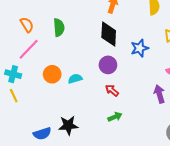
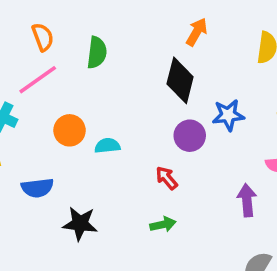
purple circle: (108, 65) -> (190, 136), moved
blue semicircle: (42, 134) -> (37, 188), moved

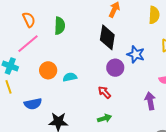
blue star: (228, 115) -> (136, 54), turned 30

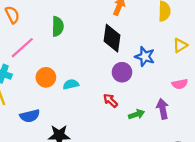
orange semicircle: (29, 20) -> (12, 15), moved
green arrow: (104, 118) -> (136, 114), moved

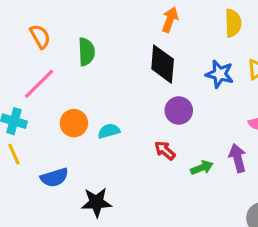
orange semicircle: (12, 15) -> (40, 37), moved
blue star: (145, 56) -> (220, 74), moved

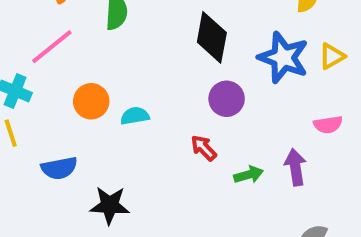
blue star: (220, 74) -> (283, 58), size x1.4

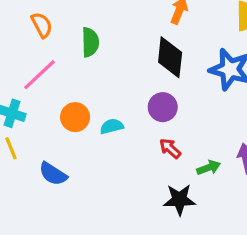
purple circle: (227, 99) -> (163, 107), moved
blue semicircle: (59, 168) -> (53, 174), turned 48
black star: (110, 205) -> (179, 200), moved

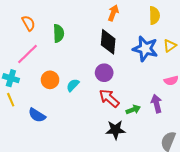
cyan semicircle: (112, 126) -> (73, 85), turned -32
red arrow: (170, 148) -> (109, 98), size x1.5

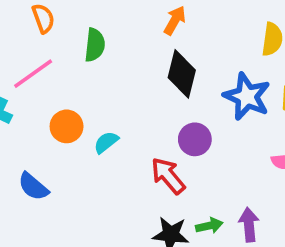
orange arrow: (113, 13) -> (175, 20), moved
purple circle: (104, 73) -> (195, 139), moved
purple arrow: (157, 104) -> (249, 225), moved
green arrow: (133, 110) -> (209, 226), moved

